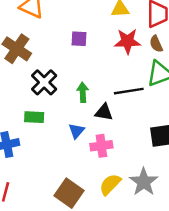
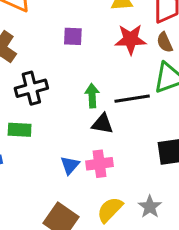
black cross: (44, 82) -> (31, 88), turned 30
green arrow: (83, 92) -> (92, 96), moved
blue triangle: (77, 131) -> (70, 165), moved
gray star: (144, 182) -> (150, 207), size x0.7

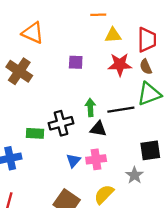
black cross: (31, 88) -> (61, 123), moved
gray star: (150, 207) -> (134, 175), moved

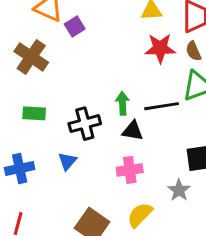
purple square: (76, 62) -> (75, 27), moved, turned -35
green rectangle: (35, 133) -> (34, 113), moved
blue triangle: (73, 161) -> (67, 161), moved

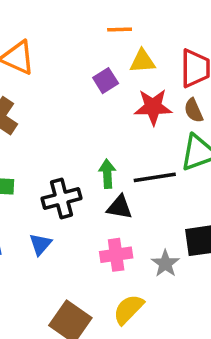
purple square: (75, 27) -> (106, 81), moved
gray star: (179, 190) -> (165, 264), moved

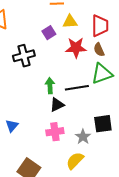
black cross: (62, 198) -> (24, 56), moved
black triangle: (120, 207) -> (57, 105), turned -35
yellow semicircle: (128, 309) -> (75, 161), moved

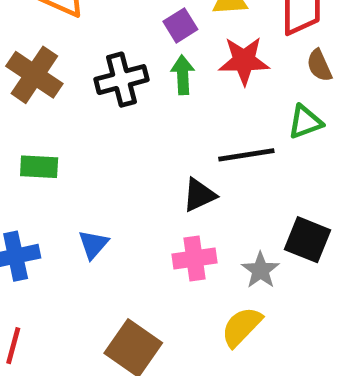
brown semicircle: (99, 50) -> (319, 65), moved
green triangle: (102, 74) -> (305, 122), size x0.7
green arrow: (50, 86) -> (183, 75), moved
black square: (103, 124) -> (308, 240), turned 30

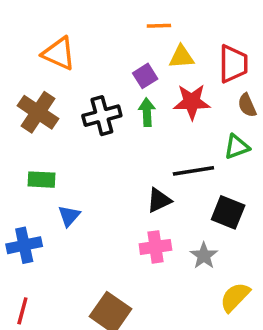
black square: (308, 240) -> (228, 212), moved
blue triangle: (93, 244) -> (69, 216), moved
yellow semicircle: (242, 327) -> (235, 297), moved

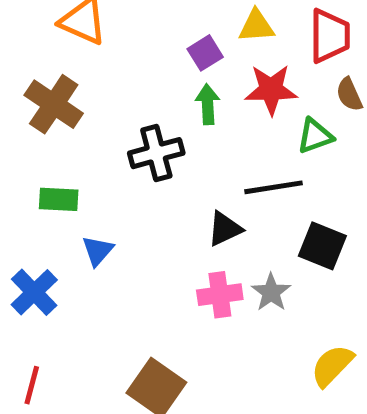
black cross: (102, 116) -> (156, 153), moved
green triangle: (237, 147) -> (315, 136), moved
blue cross: (24, 245) -> (34, 292), turned -32
gray star: (204, 256) -> (271, 292), moved

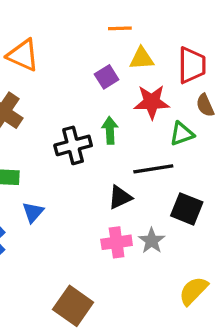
green arrow: (208, 104) -> (110, 130), moved

